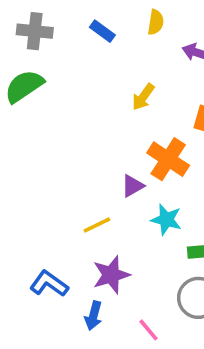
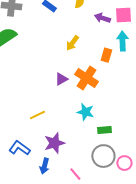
purple triangle: (133, 186) -> (61, 79), moved
yellow line: (97, 225) -> (37, 115), moved

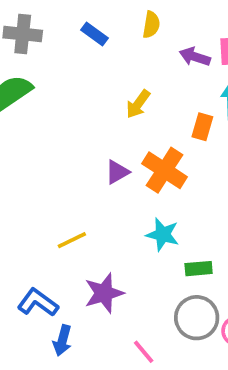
blue arrow: (44, 166) -> (62, 340), moved

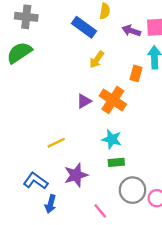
blue rectangle: (95, 34) -> (84, 27), moved, size x1.5
green rectangle: (199, 269) -> (116, 162), moved

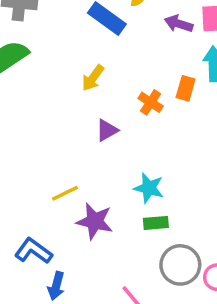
yellow arrow: (97, 60) -> (93, 78), moved
orange cross: (113, 100) -> (151, 102), moved, size x0.6
purple star: (76, 175) -> (95, 221), moved, turned 30

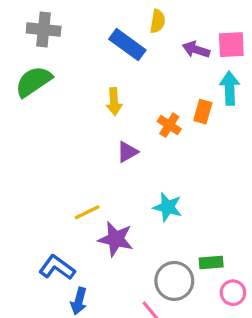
yellow arrow: (93, 78) -> (114, 102), turned -40
green rectangle: (156, 223) -> (211, 262), moved
gray circle: (180, 265) -> (174, 281), moved

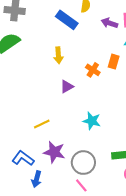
purple star: (116, 239) -> (54, 152), moved
gray circle: (174, 281) -> (83, 163), moved

